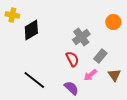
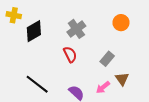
gray cross: (81, 37) -> (76, 29), moved
red semicircle: (72, 59) -> (70, 54), moved
pink arrow: (90, 75) -> (103, 87), moved

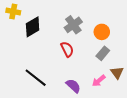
orange circle: (121, 23) -> (102, 32), moved

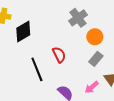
gray cross: (73, 25) -> (78, 18), moved
black line: (36, 78) -> (37, 69), moved, turned 30

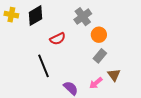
black diamond: (23, 32) -> (35, 16), moved
red semicircle: (59, 55) -> (58, 39), moved, turned 91

